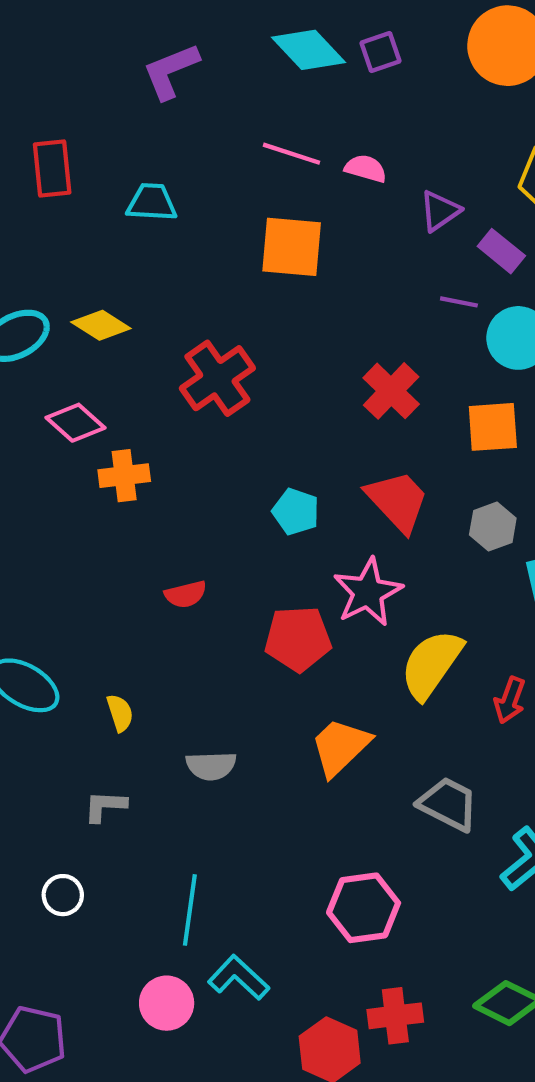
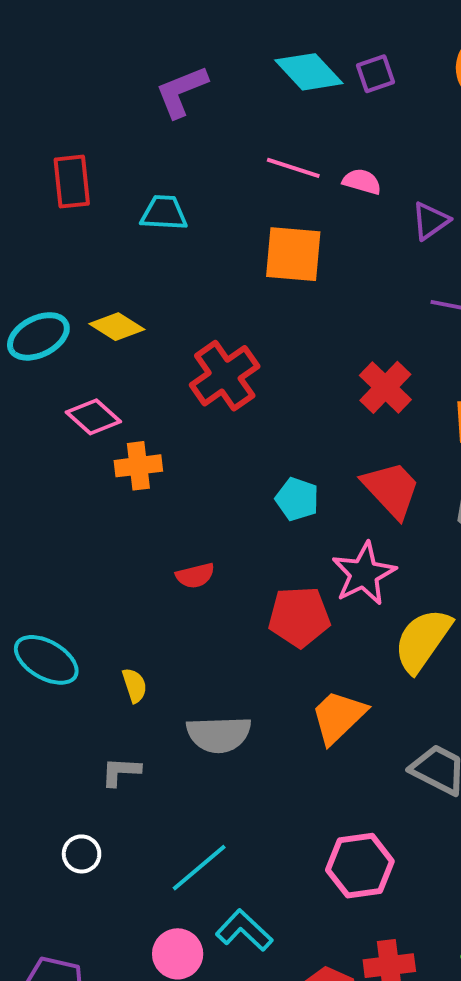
gray semicircle: (211, 766) -> (219, 734), size x1.4
cyan line: (190, 910) -> (199, 868), turned 42

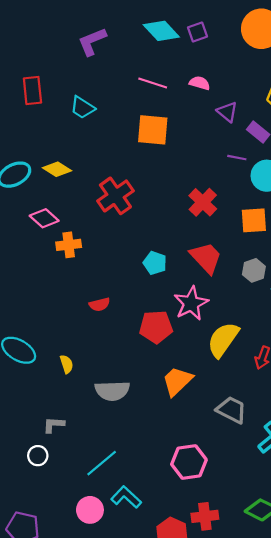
pink semicircle: (362, 182) -> (200, 83), moved
cyan trapezoid: (164, 213) -> (82, 108), turned -150
purple triangle: (430, 221) -> (227, 112), turned -45
gray L-shape: (121, 772) -> (54, 425), moved

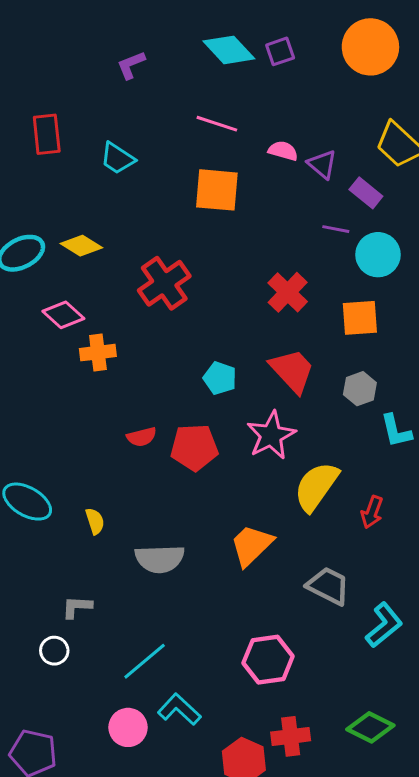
purple L-shape: (92, 42) -> (131, 65), size x0.7
pink semicircle: (200, 83) -> (283, 151), moved
red pentagon: (156, 327) -> (194, 447), moved

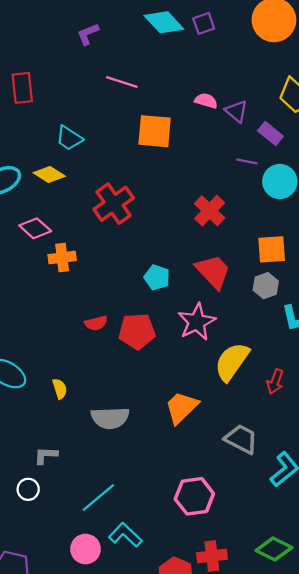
pink line: (217, 124) -> (122, 82), moved
cyan trapezoid: (117, 158) -> (69, 138), moved
orange square: (360, 318) -> (272, 249), moved

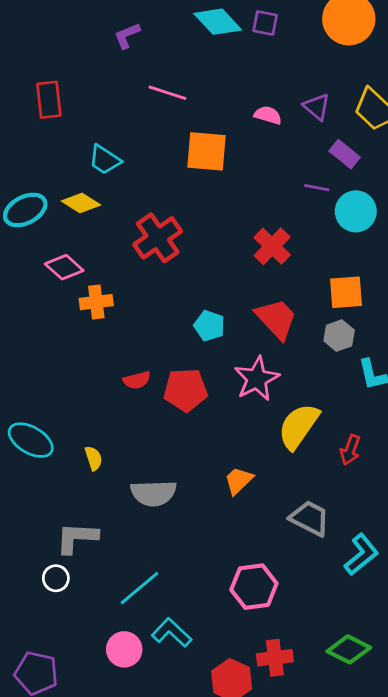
purple square: (204, 23) -> (265, 23), turned 30
purple triangle: (236, 111) -> (317, 107), moved
orange trapezoid: (181, 407) -> (239, 481), size x0.7
gray L-shape: (46, 455) -> (77, 538), size x1.5

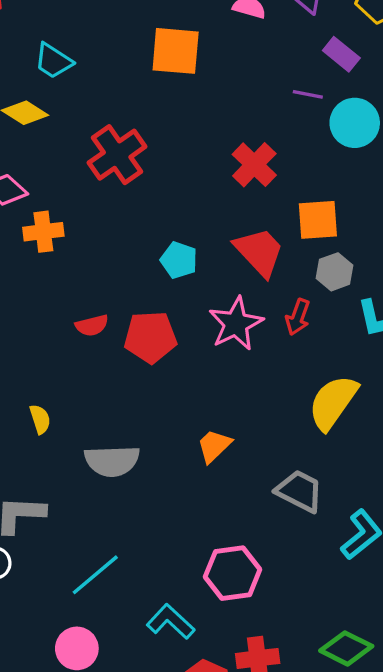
orange square: (346, 292) -> (318, 220), moved
yellow semicircle: (299, 426) -> (333, 402), moved
red arrow: (350, 450) -> (298, 317), moved
cyan L-shape: (172, 633) -> (171, 622), moved

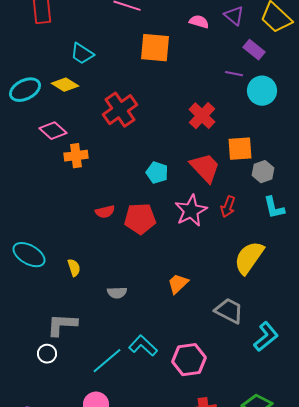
gray hexagon: (335, 272) -> (263, 172), moved
gray semicircle: (112, 461) -> (117, 293), size x0.6
cyan L-shape: (171, 622) -> (143, 346), moved

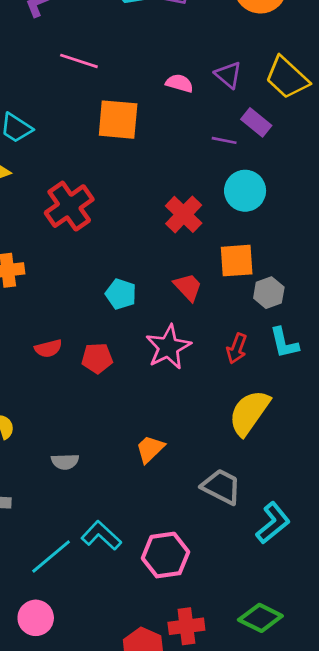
purple line: (234, 74) -> (224, 140), moved
cyan circle: (262, 91) -> (245, 191), moved
red trapezoid: (205, 168) -> (188, 287), size x0.7
red arrow: (228, 207) -> (237, 348), moved
red pentagon: (140, 219) -> (97, 358), size x0.7

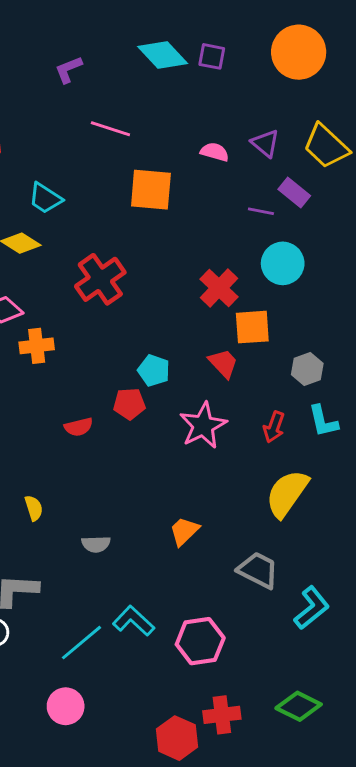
orange square: (237, 261) -> (252, 327), moved
red pentagon: (97, 358) -> (129, 404), moved

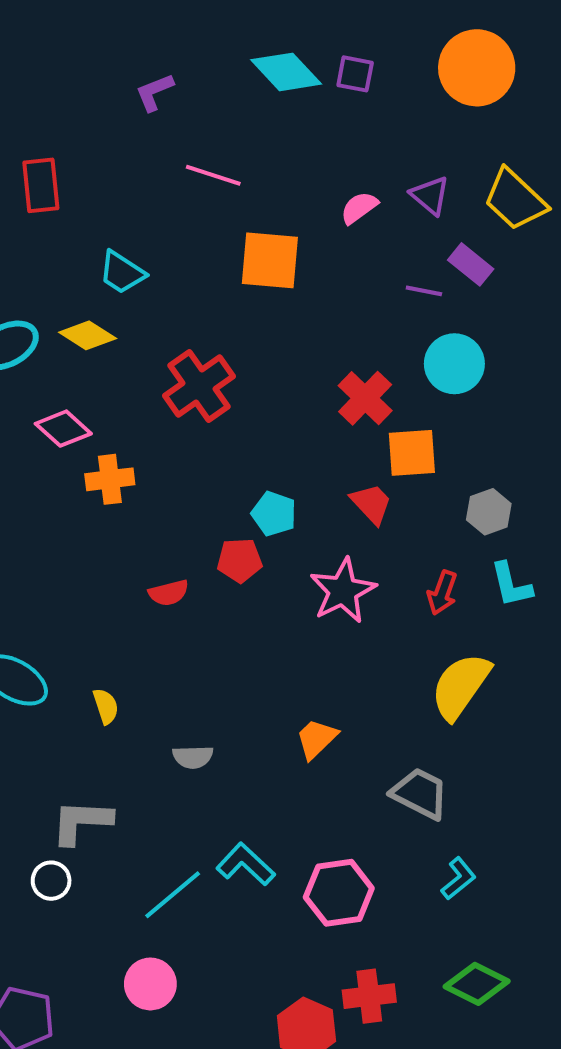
pink semicircle: (215, 152) -> (359, 208), turned -52
cyan L-shape: (312, 608) -> (458, 879), moved, size x0.7

